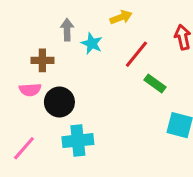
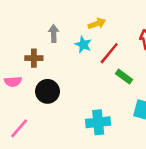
cyan star: (92, 43) -> (83, 44), moved
pink semicircle: (30, 90) -> (13, 82), moved
cyan cross: (78, 141) -> (98, 122), moved

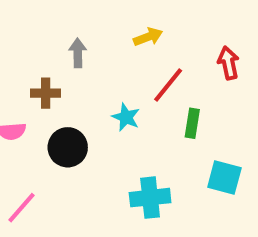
cyan star: (83, 44) -> (126, 117), moved
green rectangle: (124, 77) -> (192, 123), turned 63

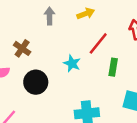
gray arrow: (78, 53) -> (50, 16), moved
brown cross: (46, 93) -> (22, 48), turned 35

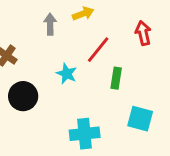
gray arrow: (50, 16) -> (50, 24), moved

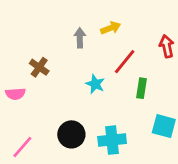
black circle: (23, 96) -> (71, 134), moved

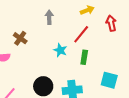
yellow arrow: (111, 28) -> (87, 10), moved
green rectangle: (141, 88) -> (84, 57), moved

